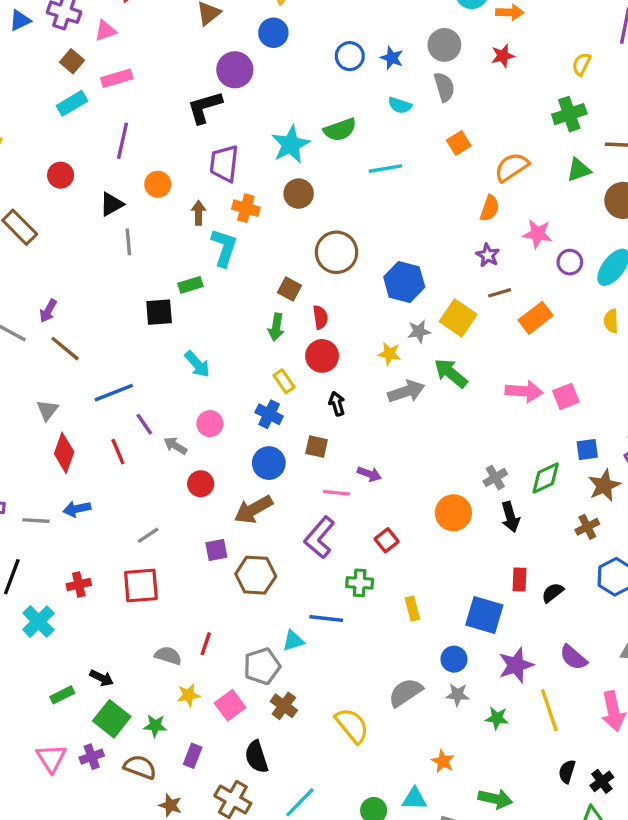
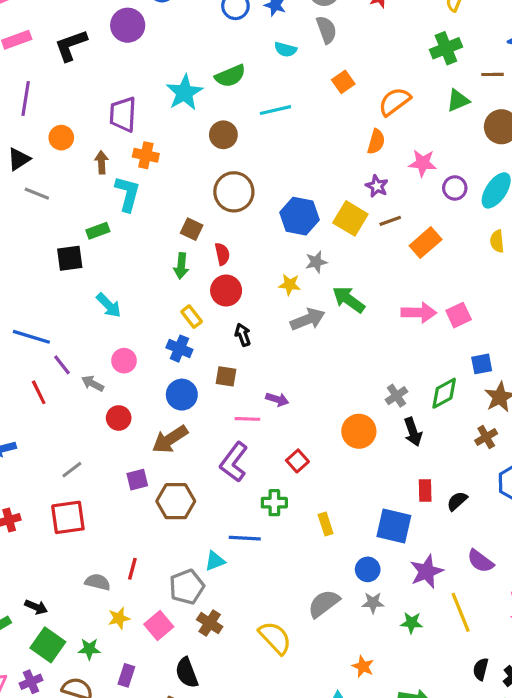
black L-shape: (205, 107) -> (71, 45), moved
brown circle: (299, 194) -> (223, 135), moved
gray line: (128, 242) -> (37, 194), turned -60
yellow square: (458, 318) -> (350, 218), moved
blue line: (114, 393) -> (31, 337), turned 42

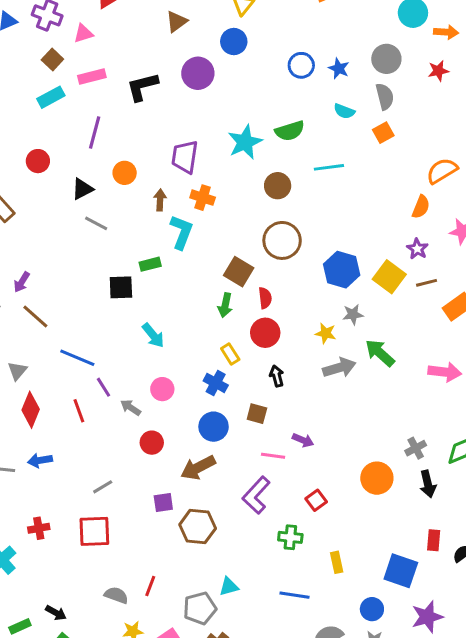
orange square: (343, 82) -> (383, 133), moved
brown square: (192, 229) -> (239, 272), size x1.4
blue line: (245, 538) -> (295, 595), moved

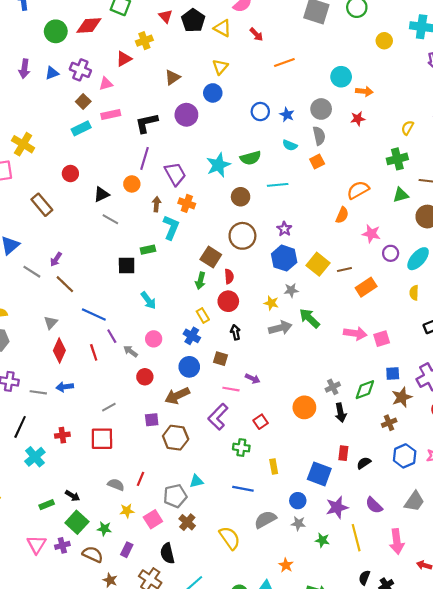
purple line: (95, 133) -> (145, 158), moved
purple trapezoid: (185, 157) -> (175, 174), turned 140
purple star: (417, 249) -> (284, 229), moved

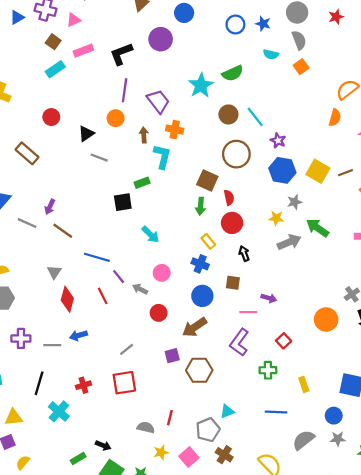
cyan line: (278, 185) -> (255, 117), moved, turned 66

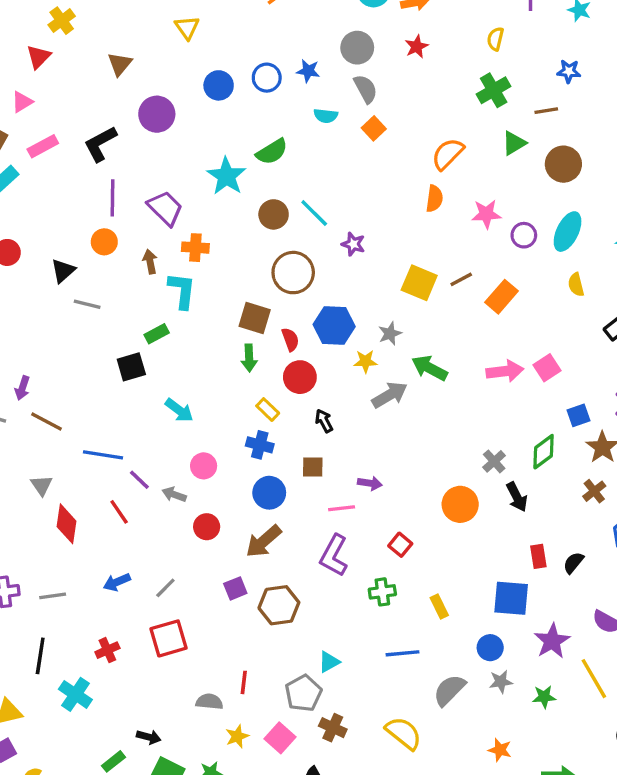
blue circle: (184, 13) -> (219, 85), moved
blue hexagon: (282, 170) -> (334, 326), moved
blue arrow: (78, 335) -> (117, 582), moved

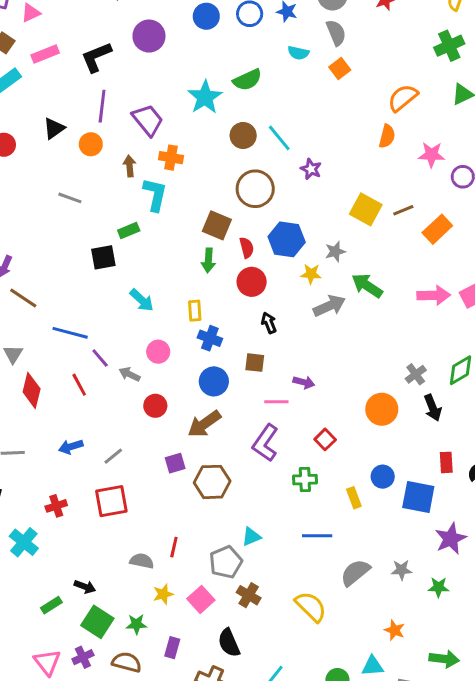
black triangle: (63, 271) -> (54, 128), moved
yellow rectangle: (268, 410) -> (195, 311), moved, turned 36
blue circle: (490, 648) -> (383, 477), moved

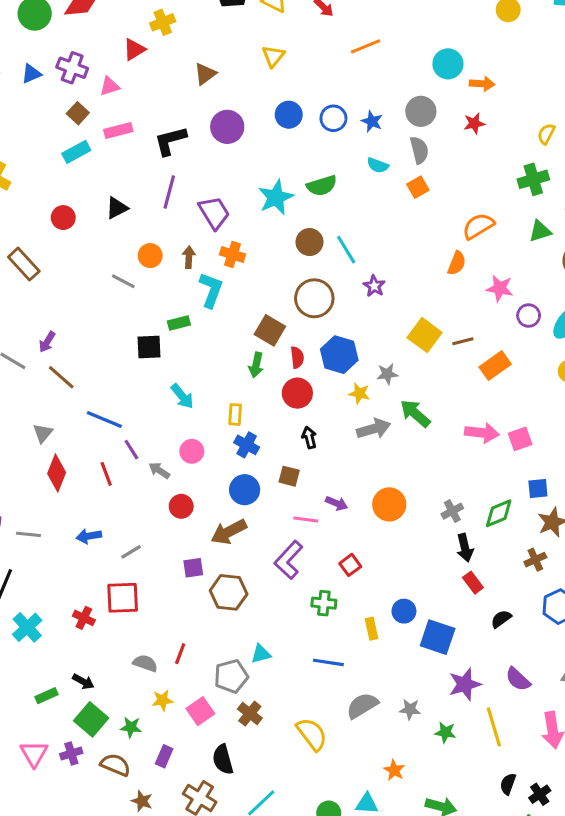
orange circle: (91, 144) -> (150, 256), moved
orange circle: (382, 409) -> (389, 504), moved
red rectangle: (446, 462) -> (473, 583), moved, turned -42
red cross: (56, 506) -> (84, 618), moved, turned 36

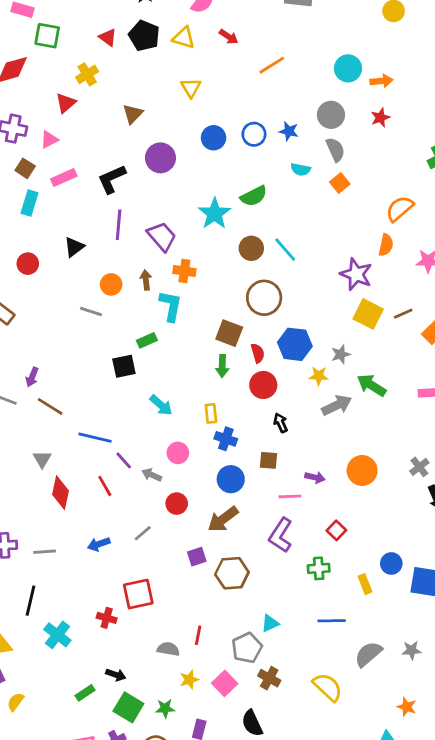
cyan rectangle: (76, 152) -> (30, 203), turned -35
purple star: (374, 286) -> (356, 274), moved, size x1.6
gray line: (131, 552) -> (143, 533), moved

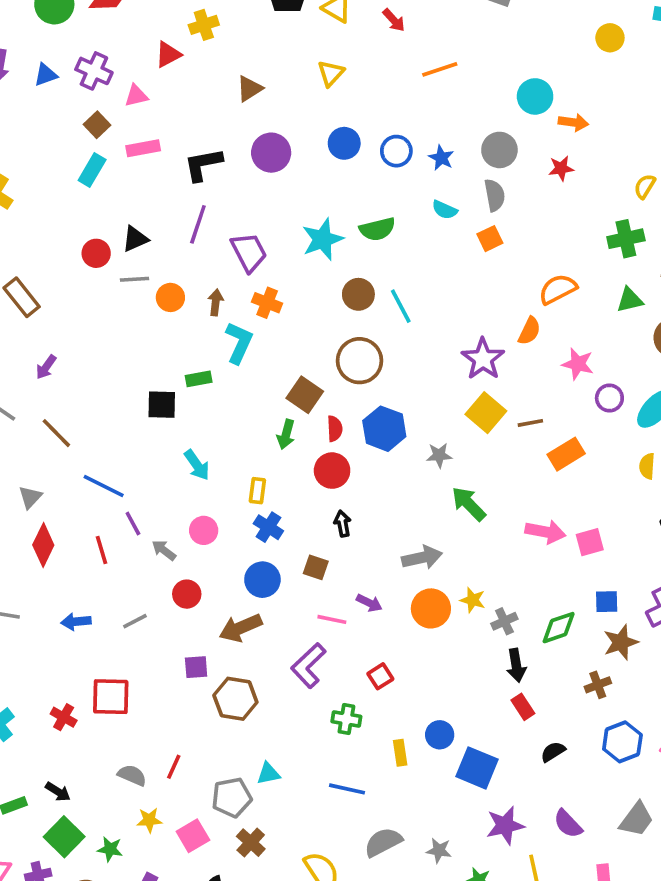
red circle: (28, 264) -> (96, 253), moved
gray line: (91, 312) -> (135, 279), moved, turned -35
yellow star: (319, 376) -> (473, 600), moved
purple arrow: (32, 377) -> (46, 367), moved
gray arrow: (337, 405) -> (422, 558), moved

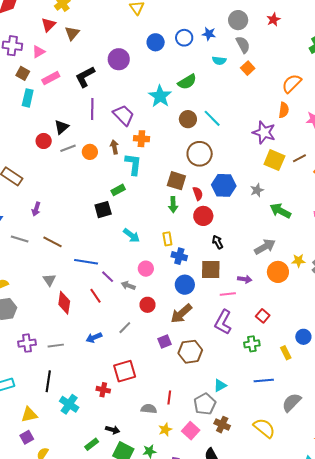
brown triangle: (249, 89) -> (72, 33), moved
brown square: (316, 567) -> (211, 269), size x1.5

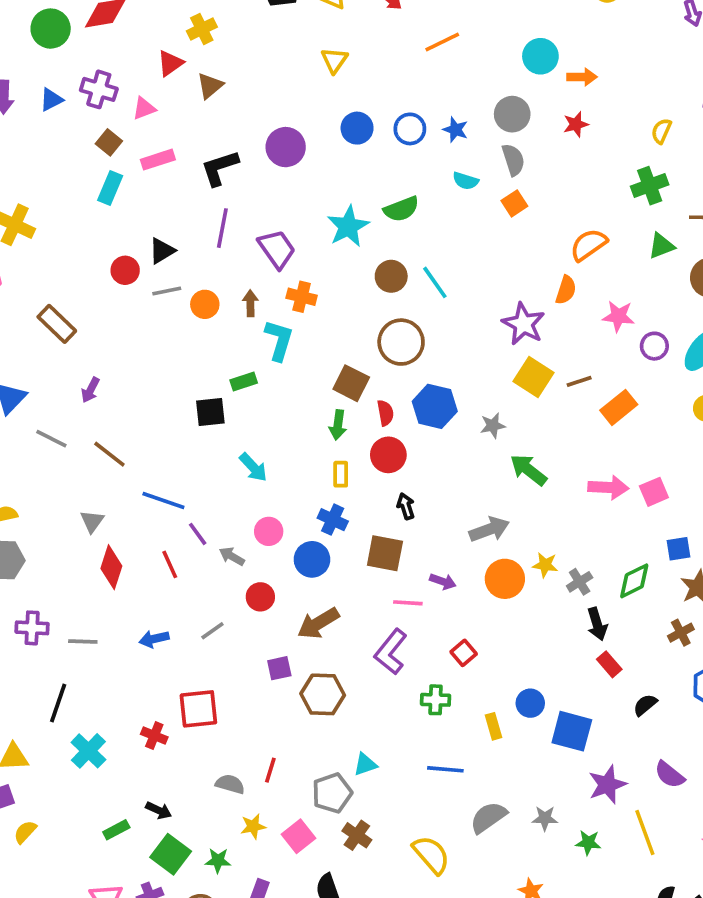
yellow rectangle: (167, 239) -> (341, 474), moved
blue circle: (185, 285) -> (312, 559), moved

